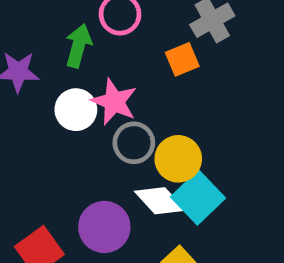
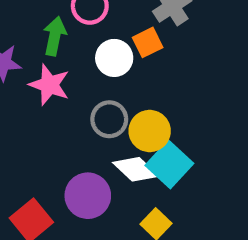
pink star: (114, 102) -> (49, 85), moved
white circle: (76, 110) -> (114, 58), moved

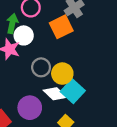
orange square: (148, 42) -> (61, 27), size x1.5
white circle: (114, 58) -> (24, 35), moved

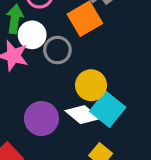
gray circle: (41, 67) -> (57, 50), moved
purple circle: (30, 108) -> (41, 118), moved

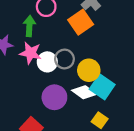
white circle: (32, 35) -> (47, 62), moved
gray circle: (57, 50) -> (64, 59), moved

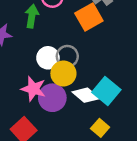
pink star: (30, 53) -> (33, 89), moved
yellow circle: (89, 70) -> (63, 74), moved

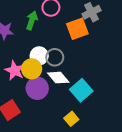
yellow circle: (63, 74) -> (32, 69), moved
pink star: (33, 89) -> (15, 70), moved
white diamond: (86, 95) -> (58, 78), moved

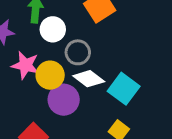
white circle: (39, 56) -> (53, 29), moved
pink star: (15, 70) -> (25, 65), moved

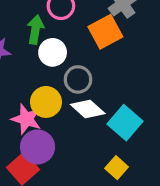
pink star: (25, 65) -> (26, 119), moved
purple circle: (64, 100) -> (38, 147), moved

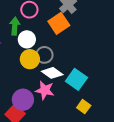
yellow circle: (46, 102) -> (30, 59), moved
pink star: (26, 119) -> (45, 90), moved
yellow square: (117, 168) -> (84, 107), moved

